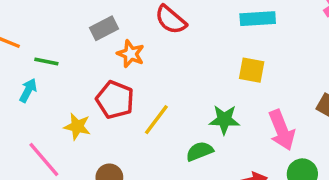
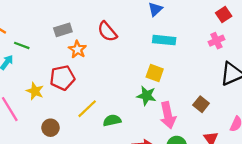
red pentagon: (115, 100) -> (62, 78), turned 30
yellow line: (156, 120) -> (87, 109), moved
green star: (224, 120) -> (146, 96), moved

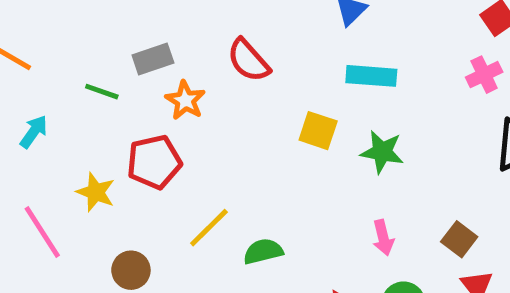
green line: (22, 45) -> (102, 92), moved
yellow square: (155, 73) -> (318, 131), moved
green star: (146, 96) -> (382, 152), moved
brown square: (201, 104) -> (459, 239), moved
pink arrow: (168, 115) -> (383, 238), size x0.6

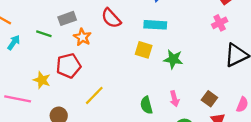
cyan rectangle: (371, 76) -> (155, 25), moved
cyan arrow: (34, 132) -> (14, 43), moved
pink line: (42, 232) -> (18, 99), turned -45
green semicircle: (263, 251) -> (146, 105), moved, turned -90

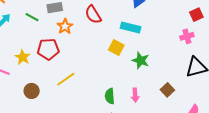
brown square: (209, 99) -> (167, 90), moved

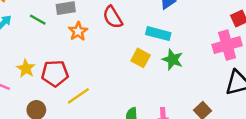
pink cross: (187, 36) -> (227, 45), size x1.6
red pentagon: (48, 49) -> (55, 73), moved
green star: (141, 60) -> (173, 60), moved

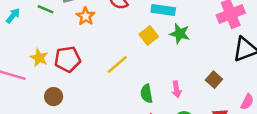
yellow square: (141, 58) -> (149, 35), turned 30
yellow line: (78, 96) -> (117, 65), moved

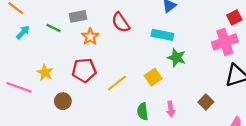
yellow square: (149, 35) -> (153, 77), moved
red pentagon: (68, 59) -> (84, 70), moved
brown circle: (54, 97) -> (63, 101), moved

